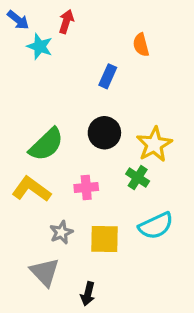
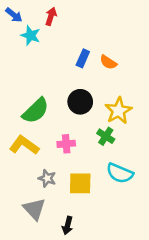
orange semicircle: (141, 45) -> (108, 62), moved, turned -42
cyan semicircle: (156, 226) -> (120, 173), turned 48
gray star: (61, 232) -> (47, 178), turned -30

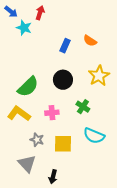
orange semicircle: (108, 62) -> (90, 41), moved
yellow star: (118, 111) -> (99, 76), moved

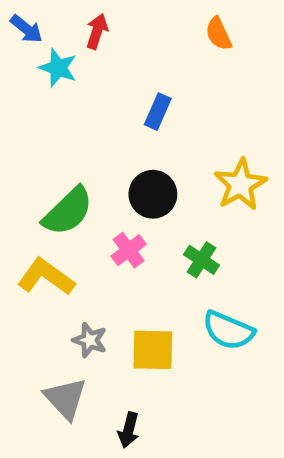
orange semicircle: (90, 41) -> (219, 34), moved, turned 32
pink cross: (52, 113) -> (129, 250), moved, turned -32

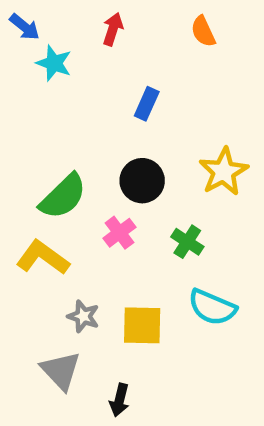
red arrow: (97, 31) -> (113, 29), moved

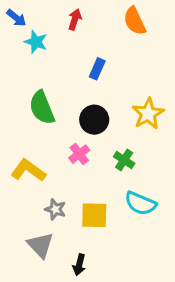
orange semicircle: (203, 31) -> (135, 21), size x1.4
green semicircle: (63, 196) -> (42, 108), moved, turned 112

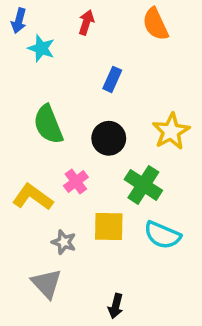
blue arrow: (16, 18) -> (19, 21), turned 66
pink cross: (79, 154) -> (76, 182), moved
green cross: (124, 160) -> (143, 185), size x1.5
yellow square: (94, 215) -> (109, 226), moved
black arrow: (79, 265) -> (116, 306), moved

